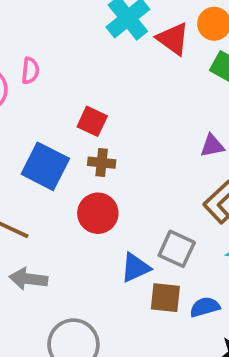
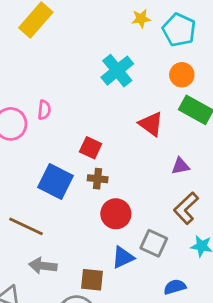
red triangle: (173, 39) -> (151, 124), moved
red circle: (98, 213) -> (116, 214), moved
brown square: (165, 298) -> (92, 280), moved

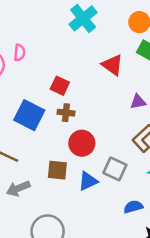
gray arrow: (43, 266) -> (18, 188), turned -30
brown square: (92, 280) -> (57, 170), moved

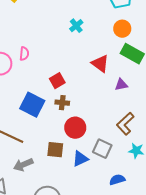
cyan cross: (83, 18) -> (76, 26), size x0.6
red square: (60, 86) -> (57, 81), turned 35
purple triangle: (138, 102) -> (121, 85), moved

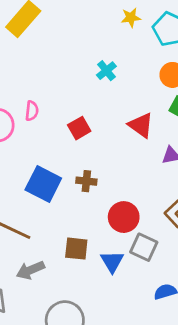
red square: (57, 81) -> (79, 128), moved
red circle: (75, 128) -> (124, 217), moved
blue triangle: (80, 159) -> (112, 261), turned -36

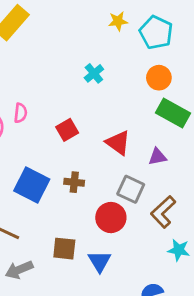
red triangle: (141, 125) -> (118, 143), moved
gray square: (144, 247) -> (131, 189), moved

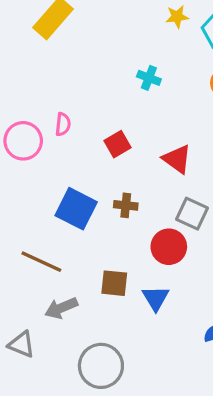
cyan cross: (94, 73) -> (149, 78), turned -30

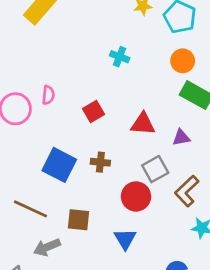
red triangle: (177, 159) -> (143, 124), turned -32
gray square: (192, 214) -> (155, 169), turned 36
brown square: (114, 283) -> (78, 220), moved

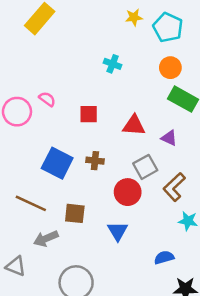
pink semicircle: (48, 95) -> (47, 99), turned -60
red square: (94, 111) -> (89, 114), turned 30
purple triangle: (181, 138) -> (169, 138), turned 36

